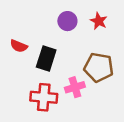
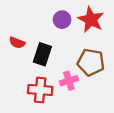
red star: (99, 21) -> (91, 20), size x1.6

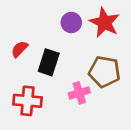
red semicircle: (17, 43) -> (20, 49), turned 112
red cross: (40, 90) -> (27, 101), moved

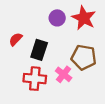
pink cross: (79, 93) -> (64, 74), turned -35
red cross: (27, 101) -> (35, 79), moved

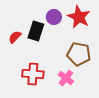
black rectangle: (39, 50) -> (36, 31), moved
pink cross: (64, 74) -> (66, 78), moved

